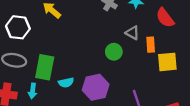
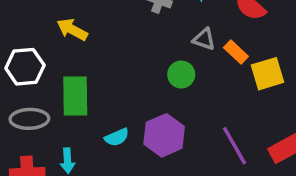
orange rectangle: (151, 45) -> (236, 52), turned -32
green rectangle: (45, 67) -> (75, 96), moved

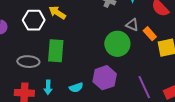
white hexagon: (25, 67) -> (34, 20), moved
green circle: (181, 74) -> (117, 44), size x1.6
cyan semicircle: (117, 137) -> (76, 88), moved

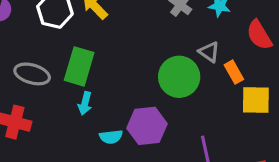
cyan arrow: (48, 87) -> (85, 103), moved
cyan semicircle: (76, 88) -> (111, 137), moved

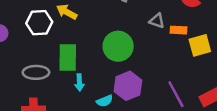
orange rectangle: (234, 72) -> (179, 30), turned -42
green circle: (179, 77) -> (118, 46), moved

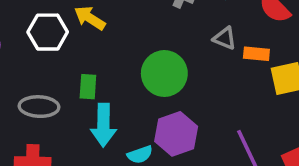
green rectangle: (68, 57) -> (88, 87), size x0.6
cyan arrow: (79, 82) -> (103, 125), size x1.6

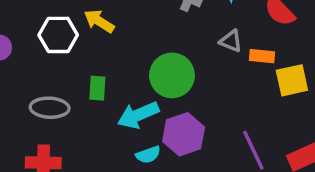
cyan arrow: (103, 125) -> (138, 115), moved, turned 66

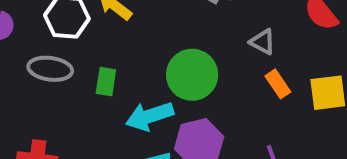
orange rectangle: (262, 56) -> (278, 84), moved, turned 45
gray ellipse: (50, 108) -> (50, 69), moved

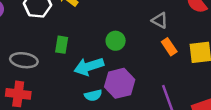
gray ellipse: (50, 69) -> (24, 60), moved
green circle: (192, 75) -> (116, 41), size x0.6

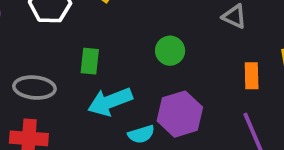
orange rectangle: (169, 47) -> (252, 76), moved, turned 36
cyan arrow: (89, 66) -> (110, 102), moved

